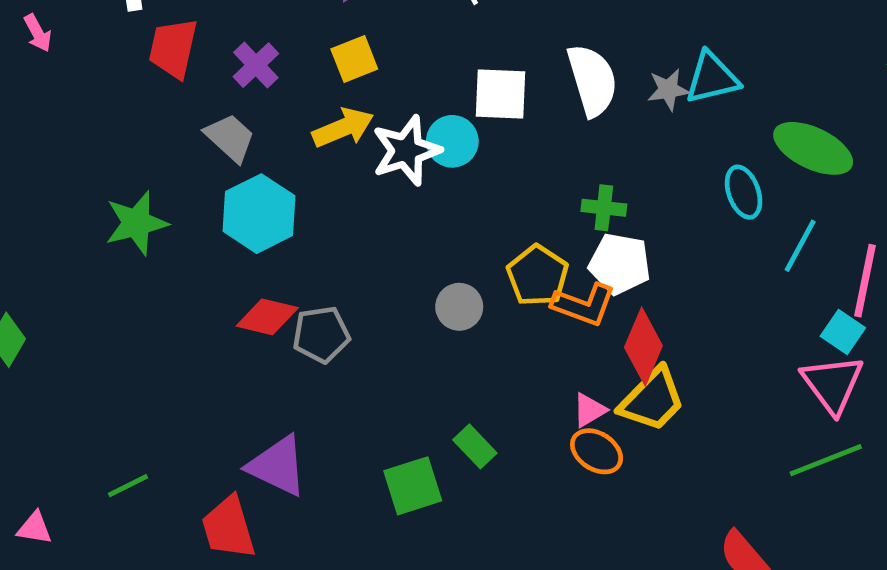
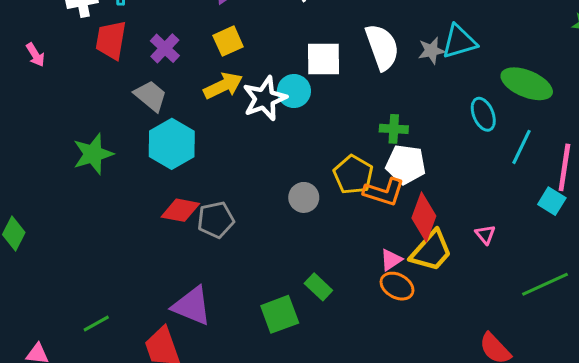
pink arrow: (38, 33) -> (35, 55), moved
pink triangle: (833, 384) -> (485, 234), moved, size x0.5

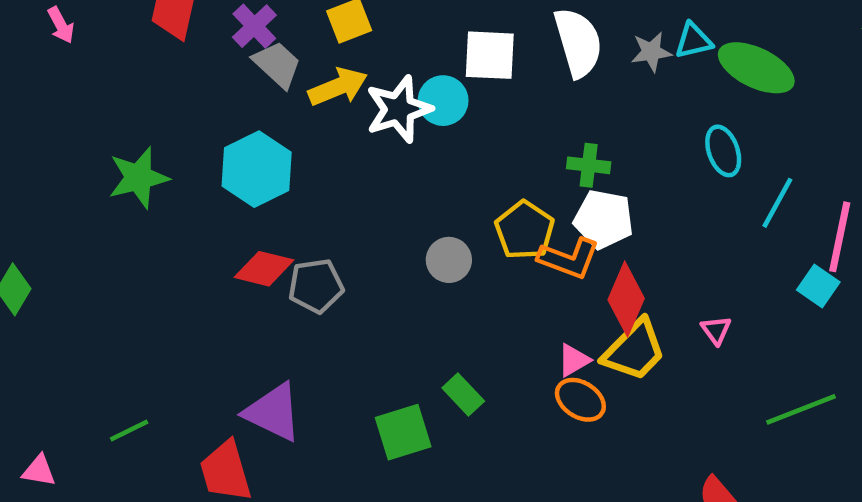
cyan triangle: (459, 42) -> (693, 41), size x0.7
green ellipse: (527, 84) -> (756, 68), moved
gray trapezoid: (151, 96) -> (277, 64), moved

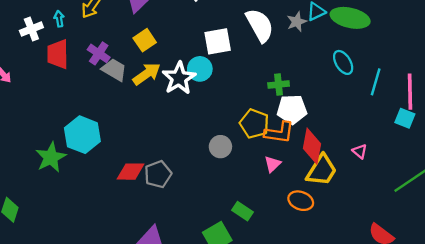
cyan hexagon: (257, 169) -> (82, 135), moved
green star: (139, 178) -> (51, 157), moved
pink triangle: (574, 360) -> (273, 164), moved

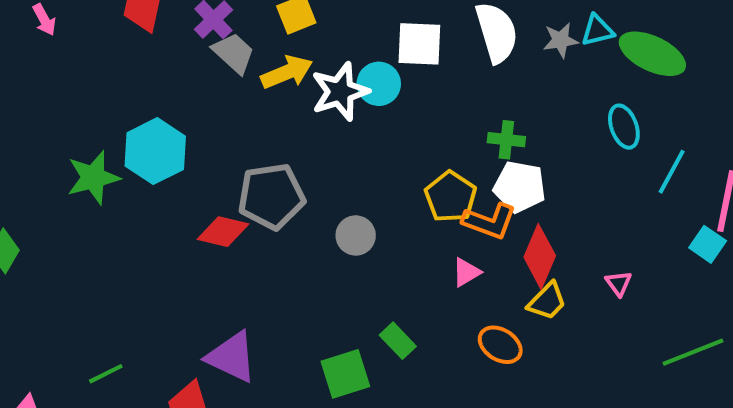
gray circle: (220, 147) -> (356, 235), moved
yellow trapezoid: (322, 170) -> (547, 301), size x0.7
gray pentagon: (158, 174) -> (271, 196), moved, size x1.4

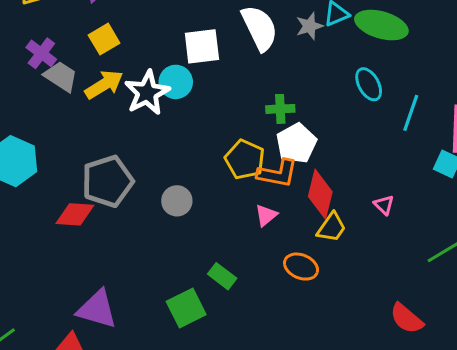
white pentagon: (520, 187) -> (296, 143), turned -30

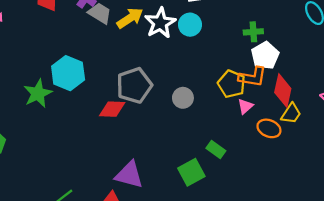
cyan circle: (176, 82) -> (190, 25), moved
yellow pentagon: (245, 160) -> (232, 84), moved
orange ellipse: (301, 267) -> (269, 128), moved

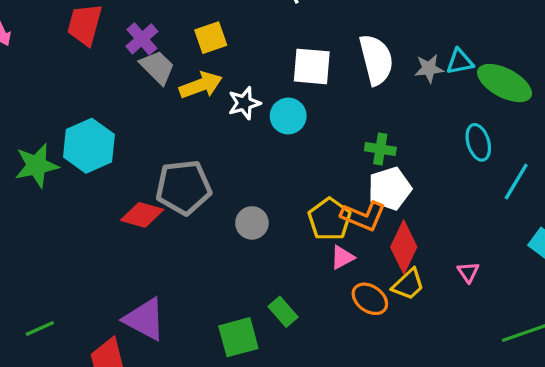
white star: (160, 23) -> (244, 103), size x0.7

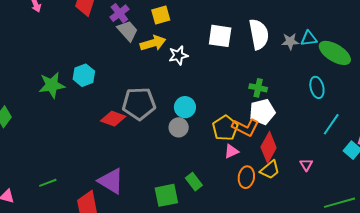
cyan circle: (288, 116) -> (185, 107), moved
cyan hexagon: (89, 146) -> (84, 75), size x0.7
cyan line: (516, 181) -> (331, 124), moved
orange ellipse: (370, 299) -> (246, 177), turned 60

